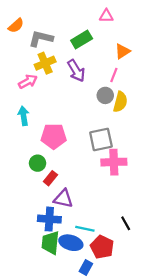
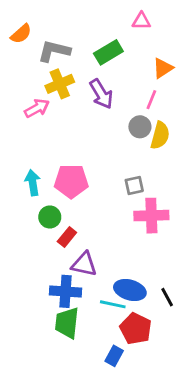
cyan arrow: (24, 116) -> (33, 183), moved
gray square: (101, 140) -> (134, 186), size x0.6
blue ellipse: (71, 243) -> (130, 290), moved

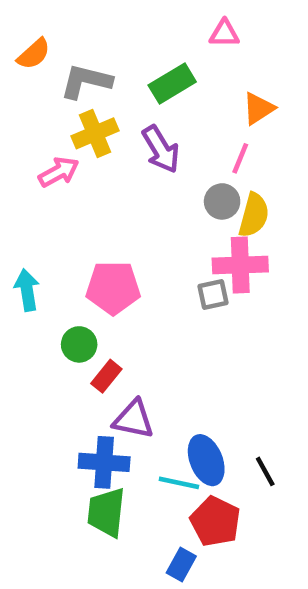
cyan arrow: (33, 183) -> (27, 290), moved
pink cross: (151, 216) -> (240, 265), moved
blue ellipse: (130, 290) -> (206, 460), turned 52

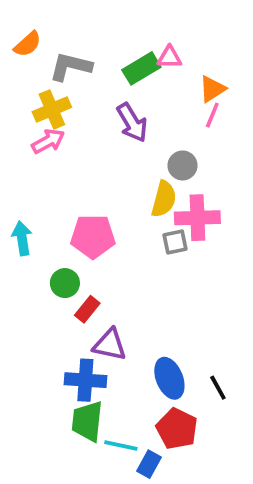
pink triangle: (224, 34) -> (169, 57), moved
yellow cross: (95, 133) -> (52, 109), moved
pink line: (240, 158) -> (212, 115), moved
yellow semicircle: (254, 215) -> (164, 199), moved
cyan line: (179, 483) -> (121, 445), moved

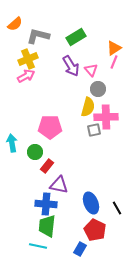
pink triangle: (169, 57) -> (91, 70), moved, turned 48
cyan arrow: (22, 238) -> (12, 143), moved
cyan line: (121, 445) -> (38, 246), moved

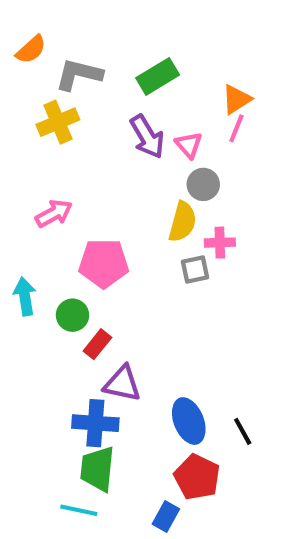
pink arrow: (26, 76) -> (54, 213), moved
pink cross: (106, 117) -> (220, 243), size x0.6

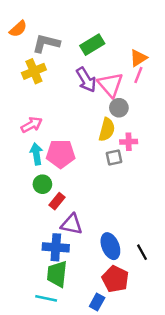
pink triangle: (189, 145) -> (110, 85), size x1.6
cyan arrow: (25, 296) -> (36, 154), moved

